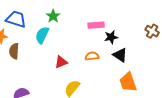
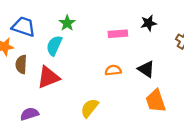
black star: (111, 37) -> (149, 23), moved
red triangle: (61, 62) -> (48, 77), moved, size x1.5

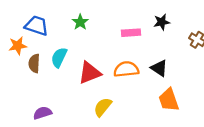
cyan semicircle: (54, 46) -> (59, 57), moved
orange semicircle: (113, 70) -> (126, 69), size x1.5
red triangle: (48, 77) -> (90, 73), moved

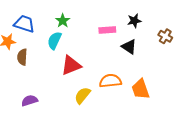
cyan semicircle: (59, 57) -> (54, 40), moved
black triangle: (159, 68) -> (129, 47), moved
orange semicircle: (126, 69) -> (110, 81), moved

